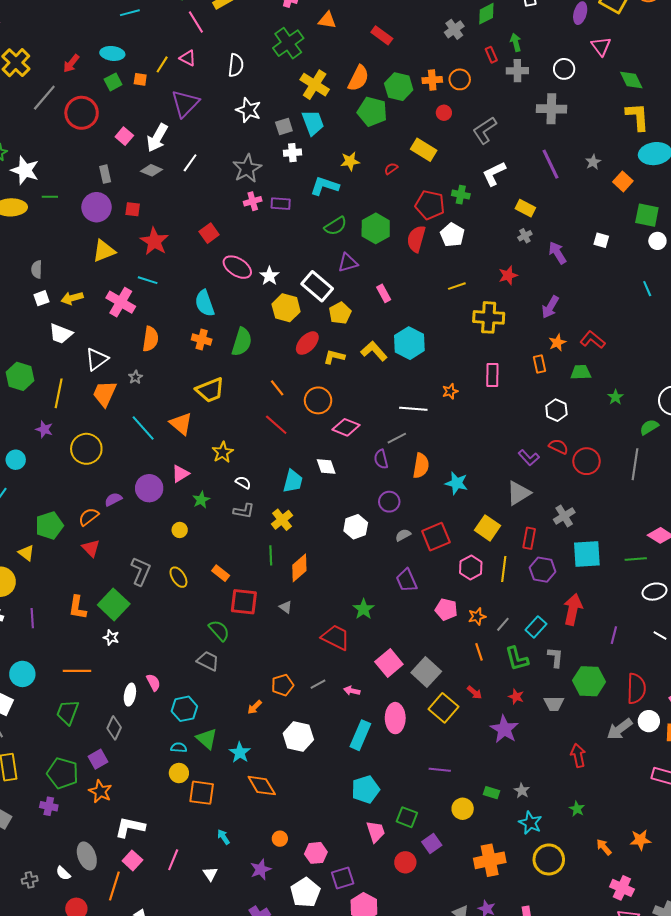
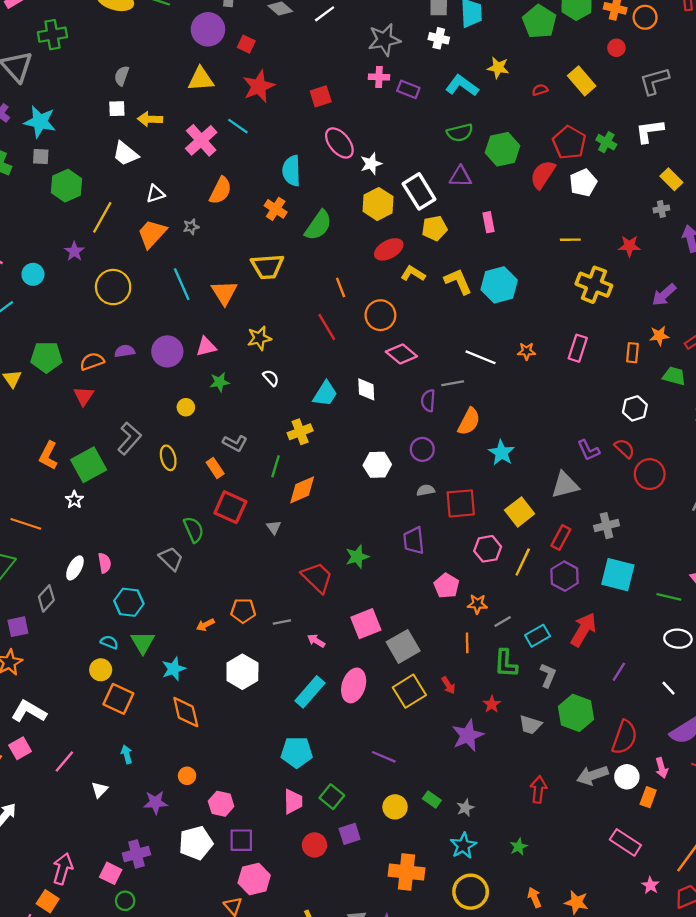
white triangle: (97, 359) -> (155, 194), size x0.7
gray L-shape: (244, 511) -> (235, 443), moved

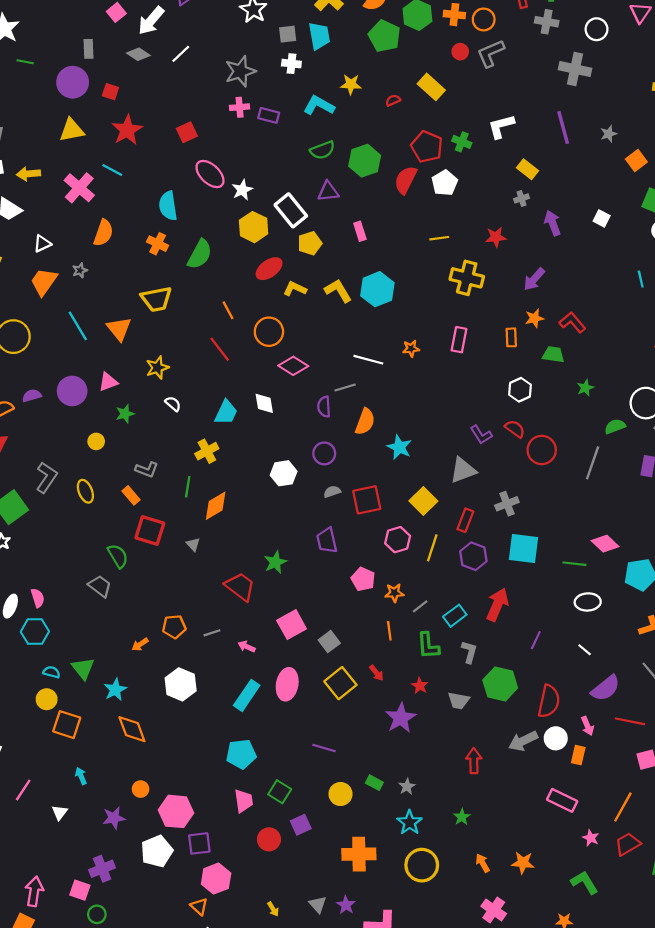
gray L-shape: (654, 81) -> (491, 53), moved
cyan hexagon: (129, 602) -> (35, 632), moved
gray square: (403, 646) -> (329, 642), size x0.7
pink hexagon: (221, 804) -> (176, 811), size x1.4

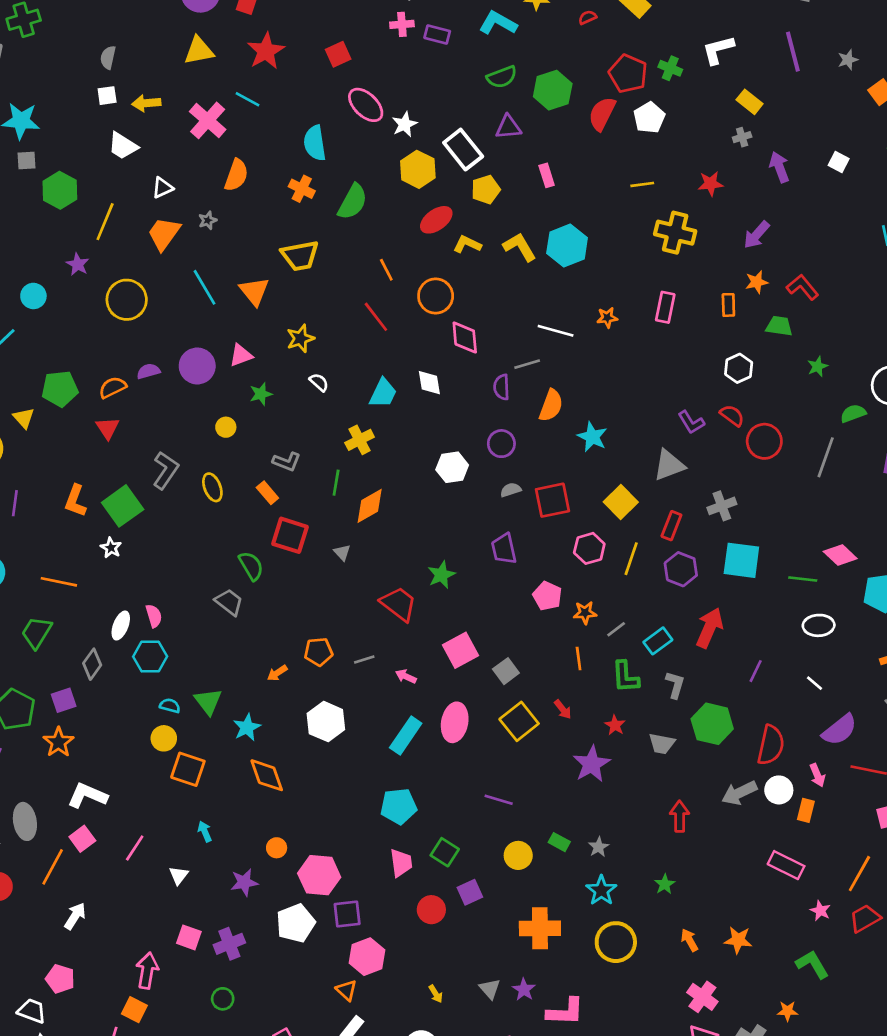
pink diamond: (293, 366) -> (465, 338), turned 52
pink square: (80, 890) -> (189, 937), moved

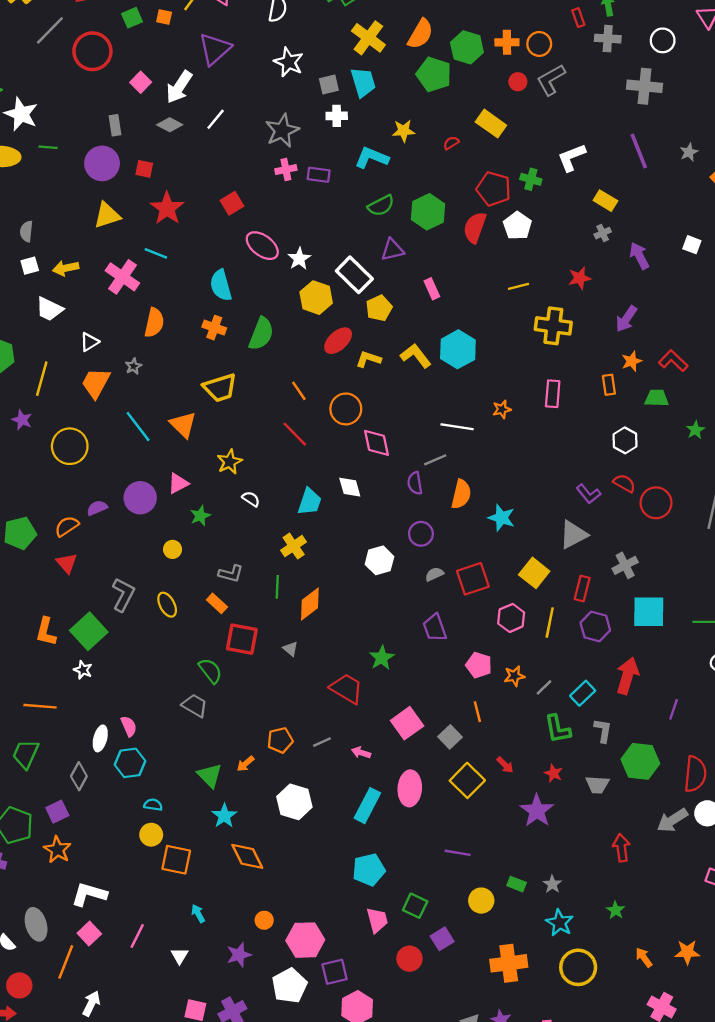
orange line: (579, 659) -> (477, 712), moved
green triangle: (208, 701) -> (210, 776), moved

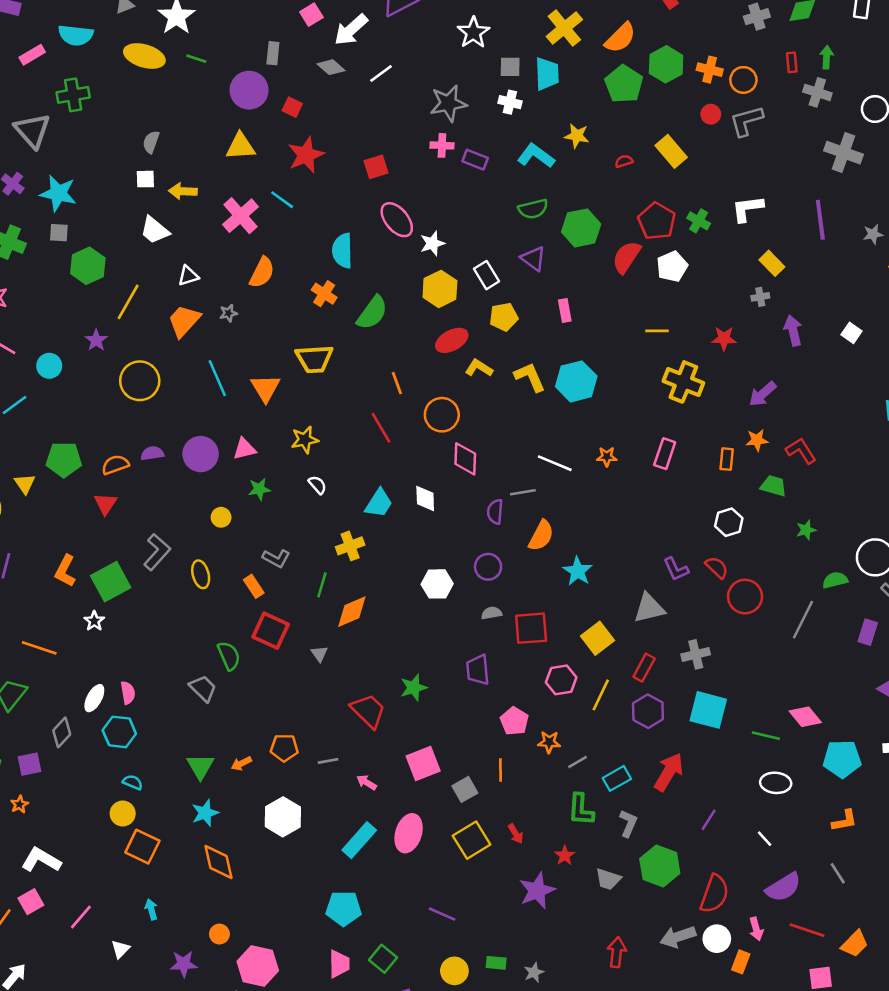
purple triangle: (392, 250) -> (533, 259), turned 35
white rectangle: (354, 275) -> (486, 275), size x0.7
orange star: (57, 850) -> (19, 804), size x0.6
green rectangle: (517, 884) -> (496, 963), turned -30

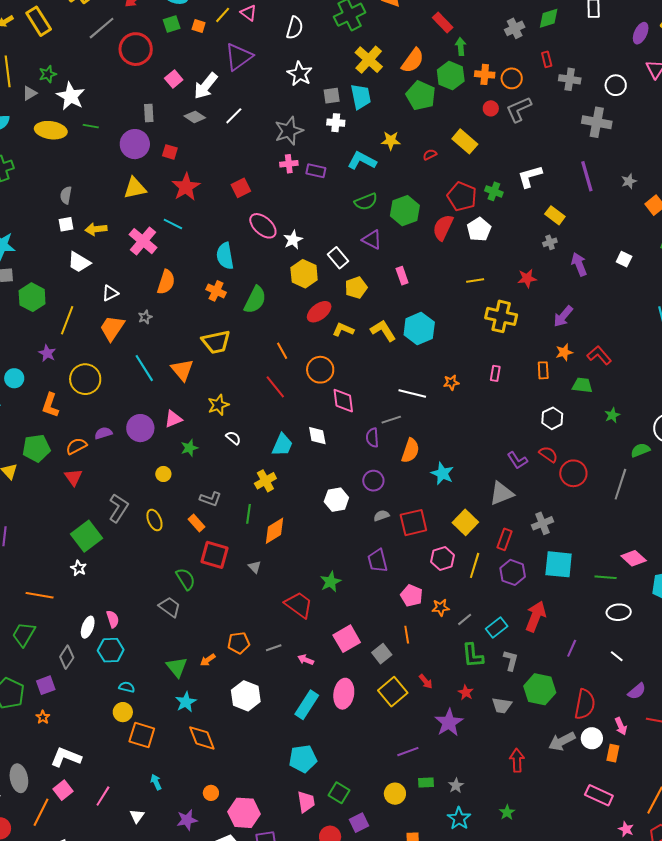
green arrow: (827, 57) -> (461, 46), moved
pink rectangle: (665, 454) -> (495, 373), size x0.7
orange L-shape: (65, 571) -> (50, 405), moved
purple semicircle: (783, 887) -> (637, 691), size x0.7
purple line: (442, 914) -> (408, 752), moved, turned -35

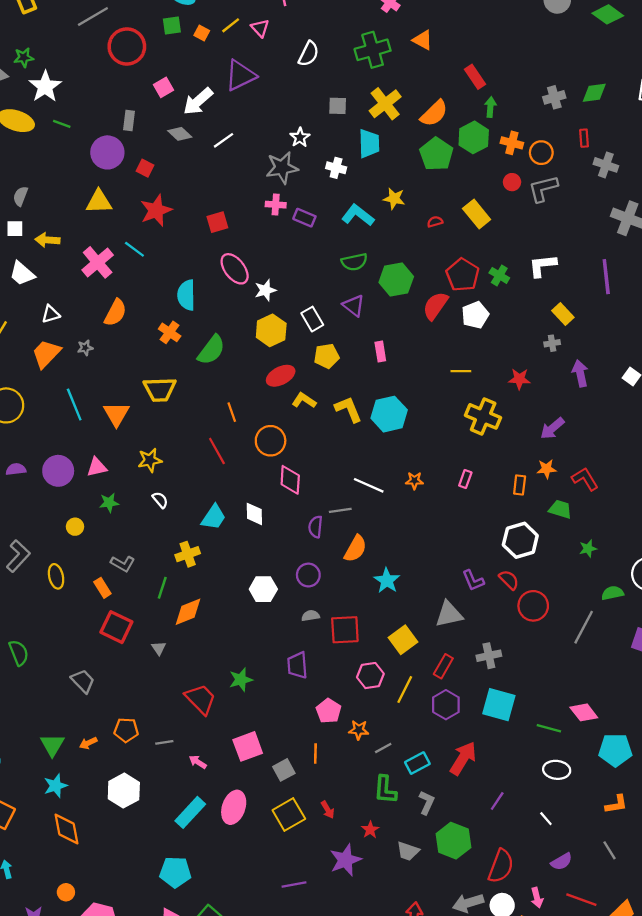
white star: (300, 74) -> (300, 137), moved, size x0.7
gray square: (332, 96) -> (338, 106), moved
white hexagon: (552, 418) -> (520, 540), size x1.4
green semicircle: (186, 579) -> (19, 653), moved
gray trapezoid: (170, 607) -> (83, 681), moved

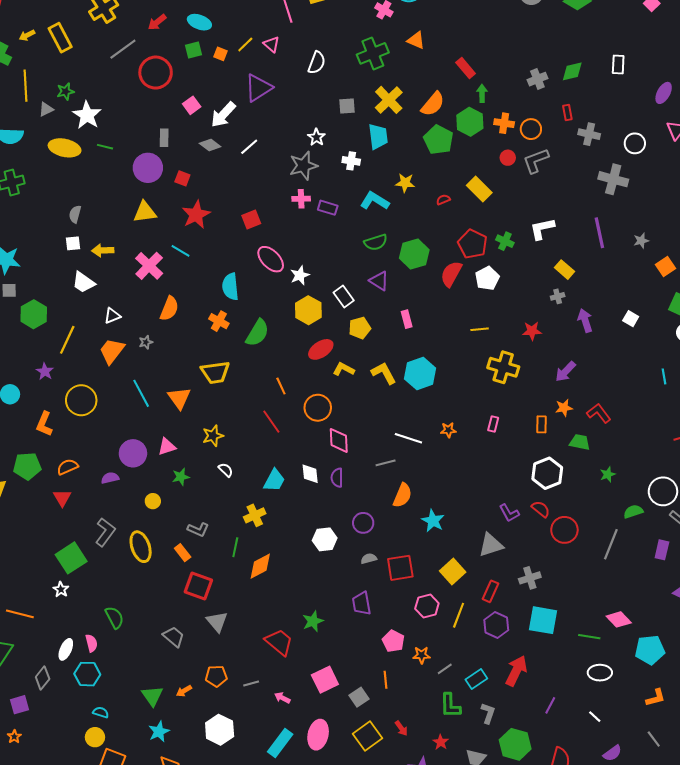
purple semicircle: (16, 469) -> (110, 478), moved
purple semicircle: (316, 527) -> (337, 478), moved
yellow ellipse: (56, 576) -> (141, 547), size x1.4
gray triangle: (159, 648) -> (217, 622), moved, size x1.6

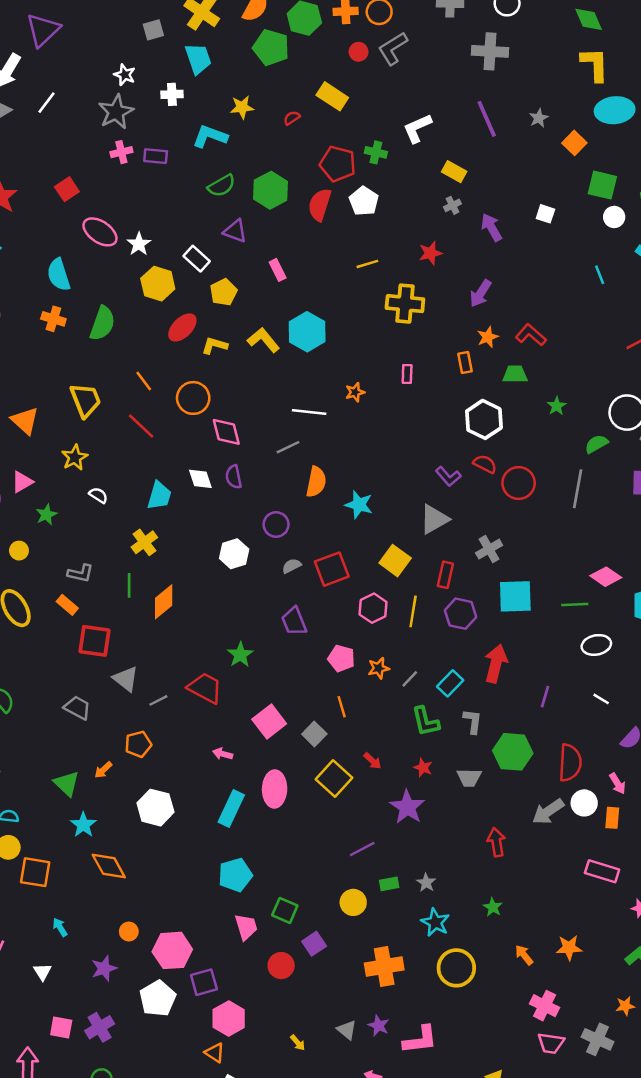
yellow trapezoid: (215, 372) -> (86, 400), moved, turned -92
gray line: (251, 684) -> (158, 700), moved

